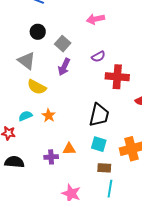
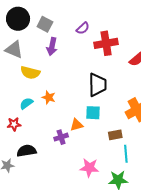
black circle: (38, 32) -> (18, 19), size x1.5
cyan square: (99, 144) -> (93, 113), moved

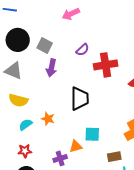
yellow semicircle: (30, 73) -> (18, 100), moved
black trapezoid: (97, 85) -> (80, 99), moved
red star: (14, 124) -> (25, 151), moved

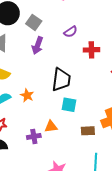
red cross: (106, 65) -> (91, 50), size x0.7
cyan square: (92, 134) -> (69, 105), moved
brown rectangle: (114, 157) -> (88, 131), moved

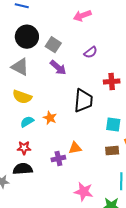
purple arrow: (37, 45) -> (58, 67), turned -66
red cross: (91, 50) -> (112, 82), moved
cyan square: (69, 105) -> (113, 125), moved

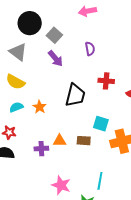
purple semicircle: (91, 52) -> (90, 49), turned -72
brown rectangle: (112, 151) -> (84, 141), moved

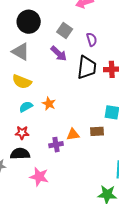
gray square: (54, 35) -> (65, 31), moved
black trapezoid: (75, 95) -> (87, 67), moved
pink star: (61, 185) -> (39, 177), moved

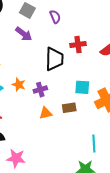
black trapezoid: (87, 67) -> (54, 59), moved
purple cross: (56, 145) -> (40, 90), moved

